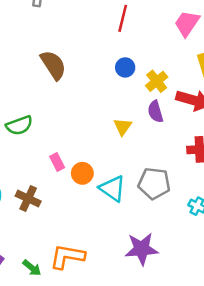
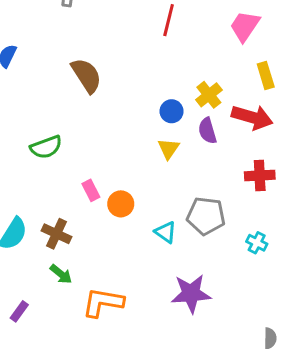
blue circle: (125, 67) -> (172, 111), moved
cyan triangle: (113, 188) -> (166, 232), moved, size x0.7
green arrow: (32, 268) -> (61, 274), moved

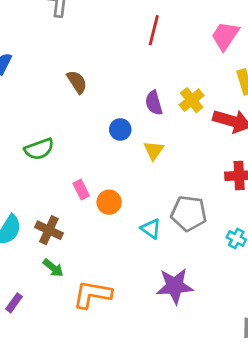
brown semicircle: (86, 75) -> (77, 82), size x0.7
blue circle: (172, 111) -> (120, 129), moved
purple semicircle: (207, 131) -> (154, 103), moved

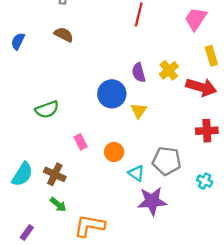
brown semicircle: (77, 82) -> (64, 35), moved, turned -30
blue circle: (120, 129) -> (112, 94), size x1.6
orange circle: (109, 202) -> (114, 152), moved
purple star: (175, 286) -> (152, 201), moved

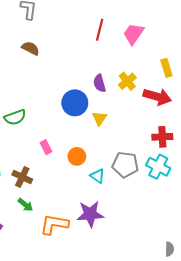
pink trapezoid: (196, 19) -> (134, 34), moved
cyan cross: (205, 181) -> (158, 167), moved, size x1.6
purple star: (152, 201) -> (90, 214), moved

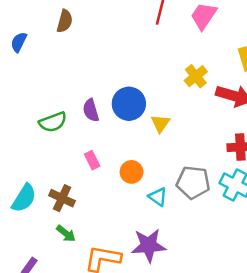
brown semicircle: (31, 48) -> (65, 21), moved, turned 78
purple semicircle: (100, 83) -> (91, 110), moved

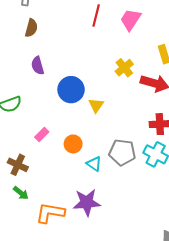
brown semicircle: (65, 21) -> (31, 28), moved
purple semicircle: (91, 110) -> (38, 66), moved
pink rectangle: (92, 160) -> (42, 135), turned 72

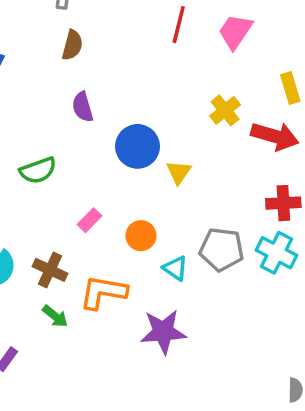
orange L-shape: (50, 213) -> (103, 292), moved

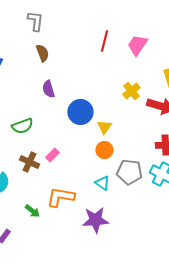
brown semicircle: (72, 45) -> (42, 53), turned -36
orange circle: (141, 236) -> (104, 150), moved
brown cross: (50, 270) -> (29, 162), moved

